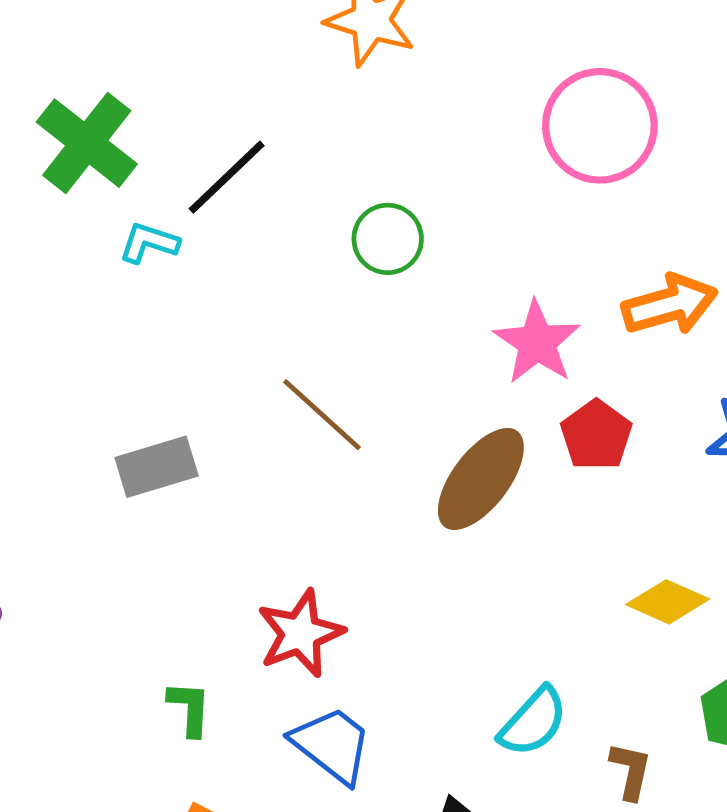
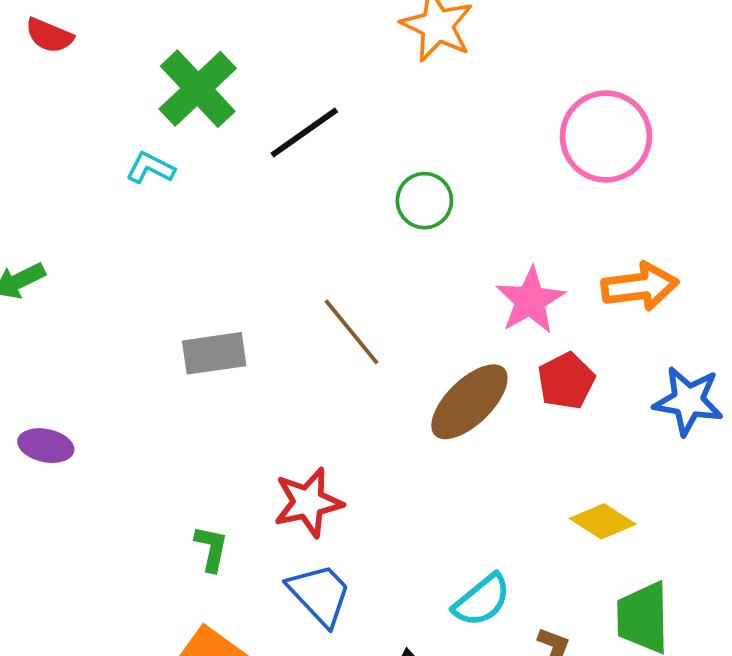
cyan L-shape: (149, 243) -> (150, 168), moved

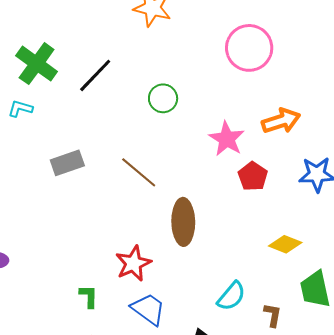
gray rectangle: (214, 353) -> (67, 163), moved
brown ellipse: (469, 402) -> (183, 222), moved, turned -36

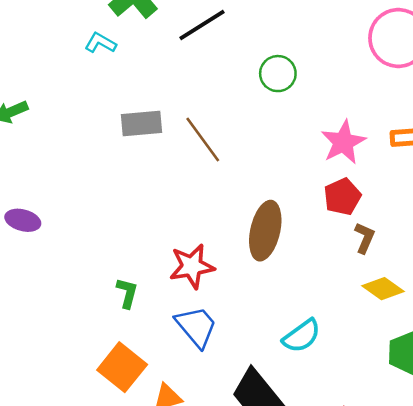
brown line: (139, 172) -> (203, 139), moved
red pentagon: (253, 176) -> (342, 197), moved
brown L-shape: (273, 315) -> (365, 238), moved

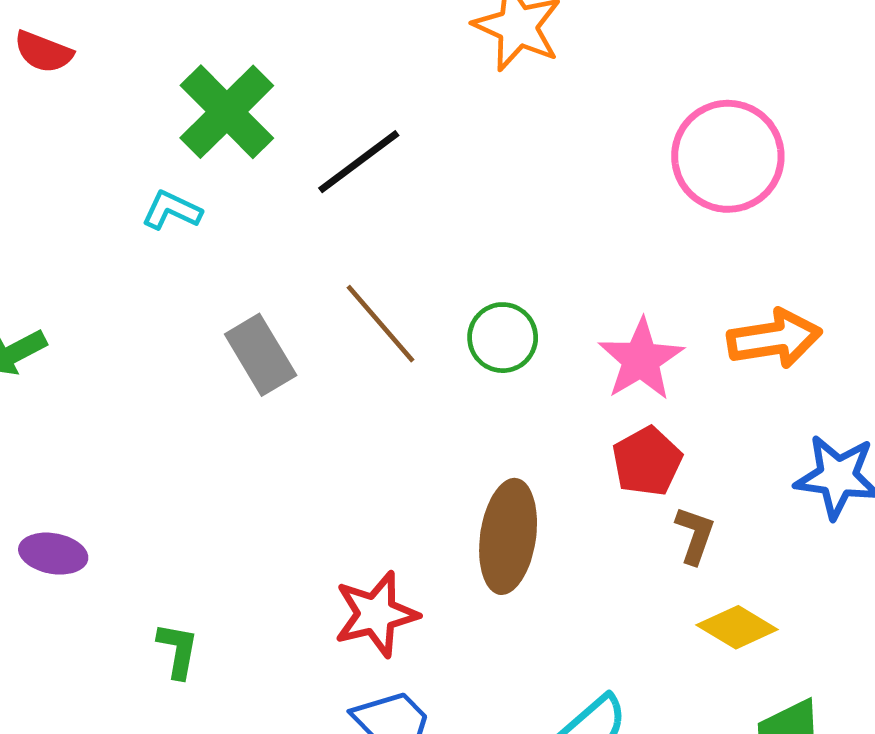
green circle: (278, 74) -> (503, 338), moved
gray rectangle: (141, 123) -> (261, 355), turned 69
brown line: (203, 139) -> (380, 324), moved
green L-shape: (127, 293) -> (178, 650), moved

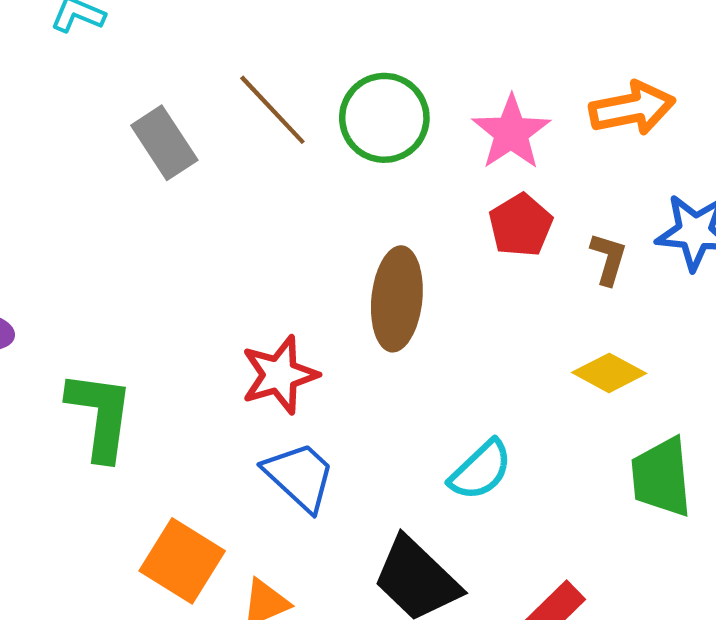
green circle: (503, 338) -> (384, 118), size x1.4
brown L-shape: (695, 535) -> (608, 259), moved
green L-shape: (178, 650) -> (100, 415), size x1.8

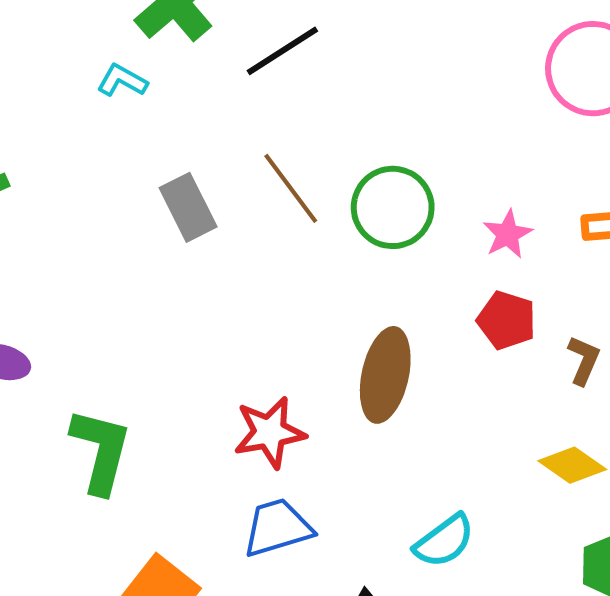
pink star: (511, 133) -> (508, 234), size x0.7
red pentagon: (521, 225) -> (507, 320), turned -30
blue trapezoid: (300, 476) -> (277, 528), turned -66

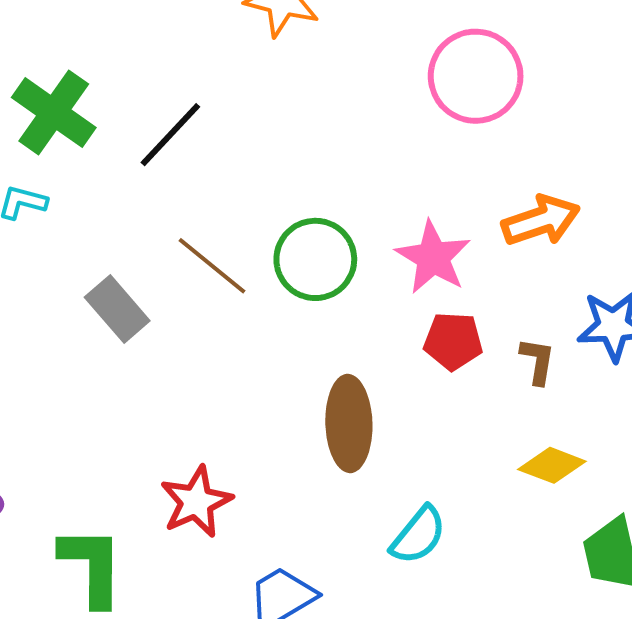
pink star: (508, 234) -> (433, 257), size x1.5
red star: (270, 432) -> (196, 502), moved
cyan semicircle: (444, 541) -> (418, 535), moved

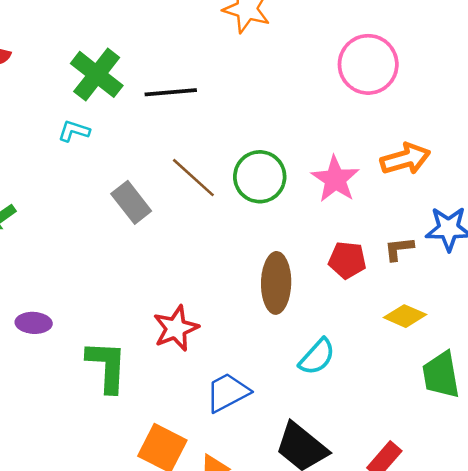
black line: (170, 135) -> (171, 92), turned 39
red pentagon: (453, 341) -> (347, 260), moved
brown L-shape: (538, 361) -> (399, 249), turned -108

